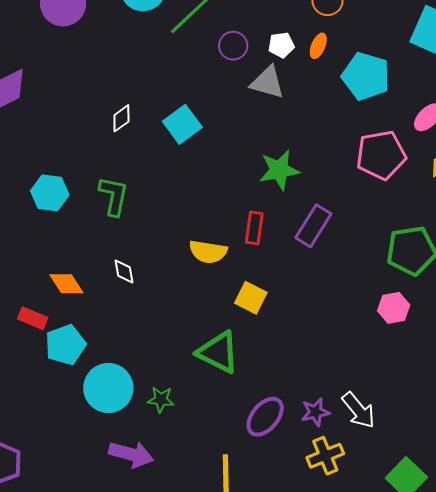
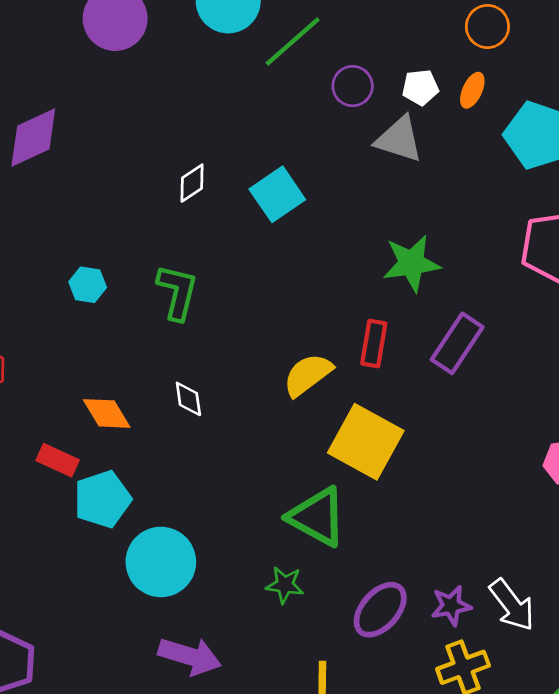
cyan hexagon: (50, 193) -> (88, 285), size x0.7
yellow semicircle: (208, 252) -> (308, 375), turned 132
yellow square: (251, 298) -> (366, 442), size x1.6
green star: (161, 400) -> (285, 585), moved

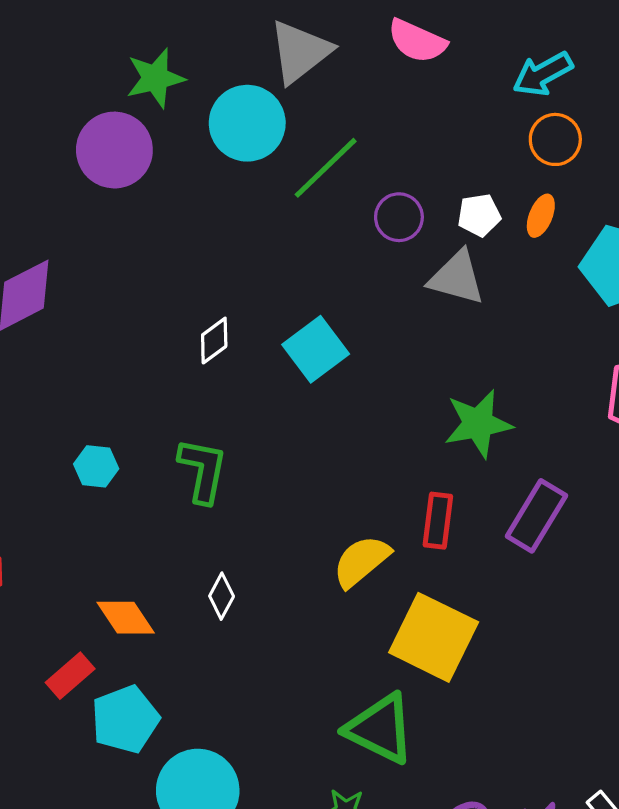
white diamond: (188, 399) -> (222, 596), turned 39
red rectangle: (58, 460) -> (70, 676), turned -63

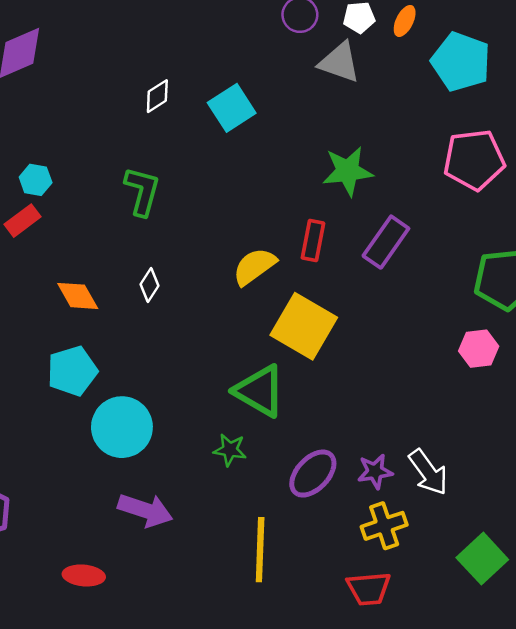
cyan hexagon: (96, 466) -> (36, 180), moved
red rectangle: (70, 676) -> (23, 221), moved

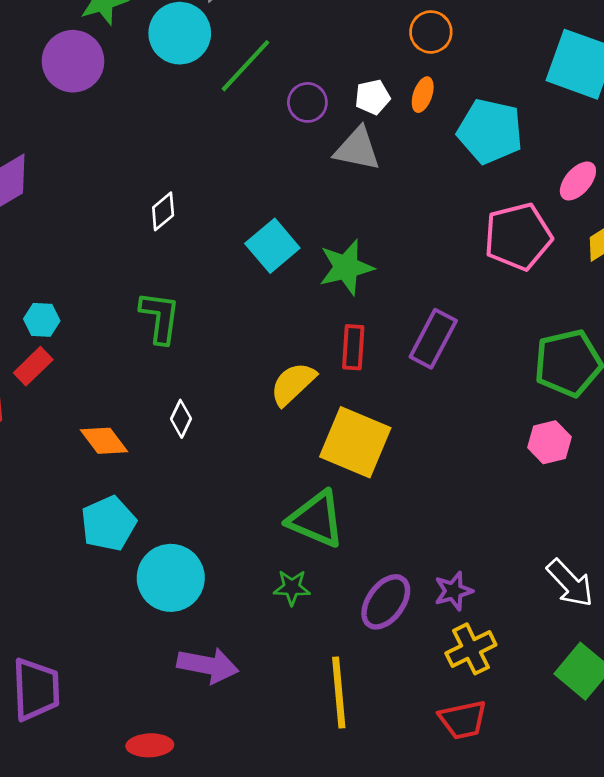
cyan square: (232, 108) -> (272, 246), moved
green star: (348, 171) -> (346, 267), moved
white arrow: (428, 472) -> (570, 583), moved

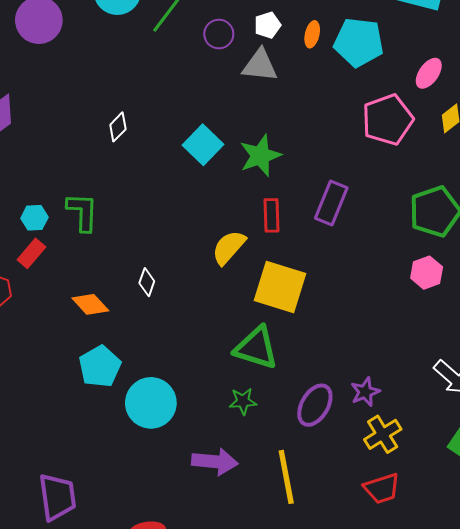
orange ellipse: (423, 95) -> (312, 34), moved
green L-shape: (160, 317) -> (82, 212), moved
purple arrow: (208, 665) -> (215, 462), moved

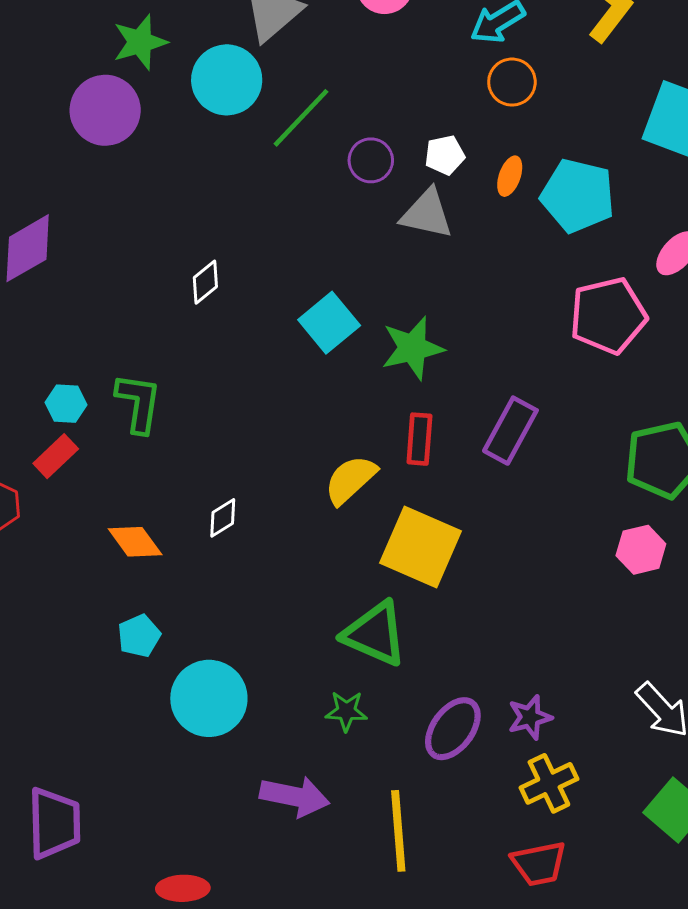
white diamond: (147, 282) -> (223, 518), turned 32
cyan pentagon: (100, 366) -> (139, 636), size x0.7

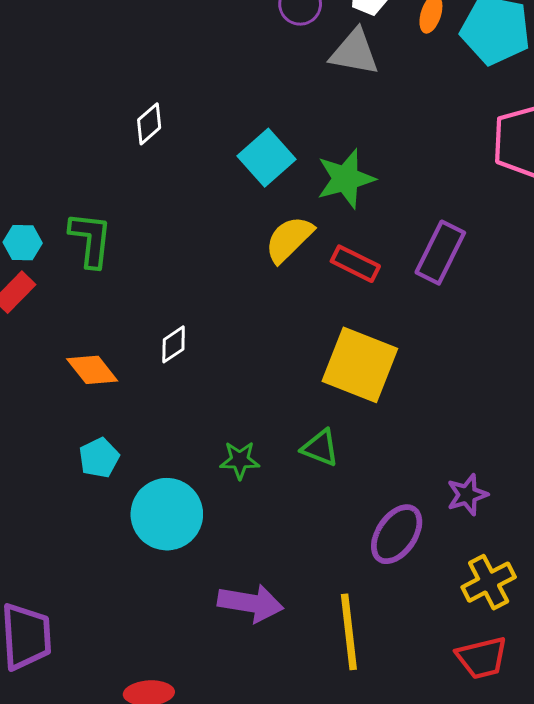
red rectangle: (419, 439) -> (355, 264), turned -66
yellow semicircle: (350, 480) -> (289, 239), moved
green triangle: (375, 634) -> (320, 448), size x0.6
green star: (346, 711) -> (240, 460), moved
purple star: (530, 717) -> (467, 495), moved

